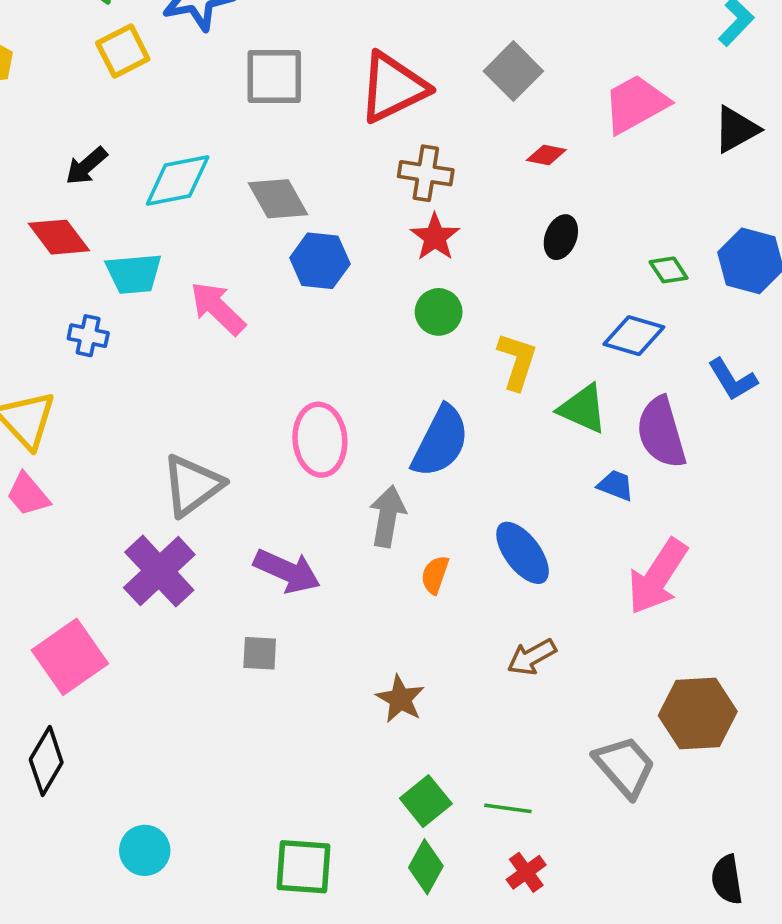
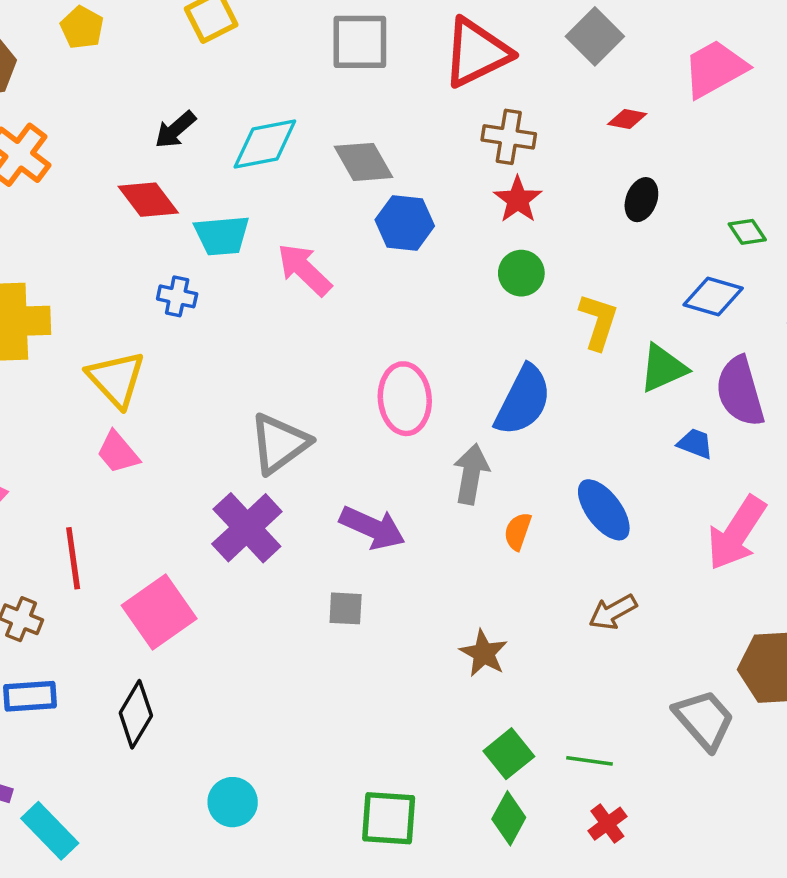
green triangle: (583, 409) -> (663, 368), turned -48

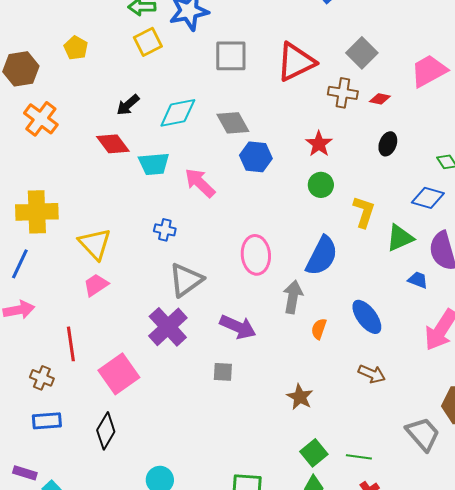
brown cross: (509, 137) -> (343, 93), moved
blue cross: (177, 296) -> (165, 230), moved
pink trapezoid: (118, 452) -> (96, 285), turned 96
brown arrow: (613, 612) -> (372, 374), turned -128

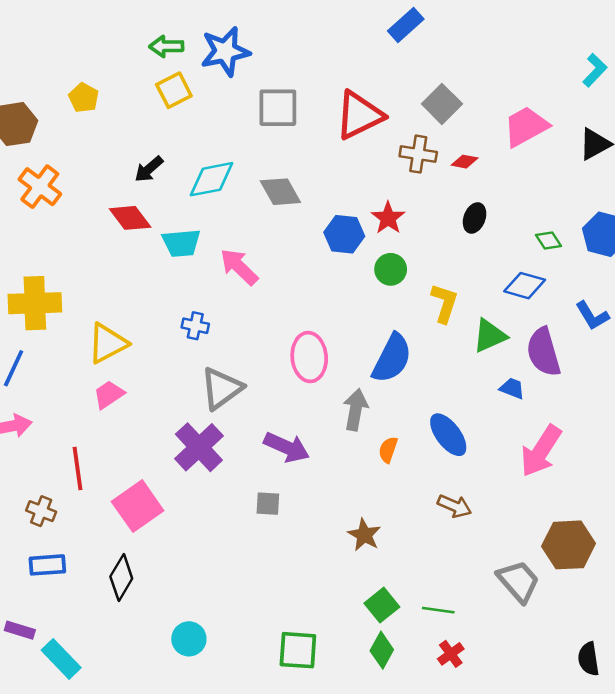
blue hexagon: (256, 157) -> (344, 234), moved
yellow triangle: (95, 244) -> (108, 343), turned 45

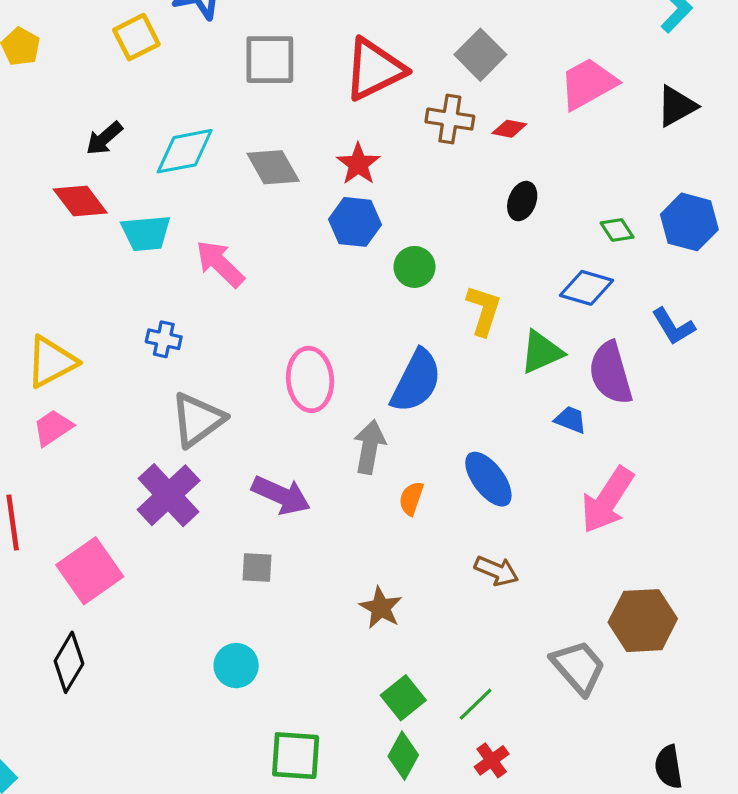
red star: (388, 218) -> (358, 164), moved
green line: (438, 610) -> (476, 704), turned -52
cyan circle: (189, 639) -> (236, 666), moved

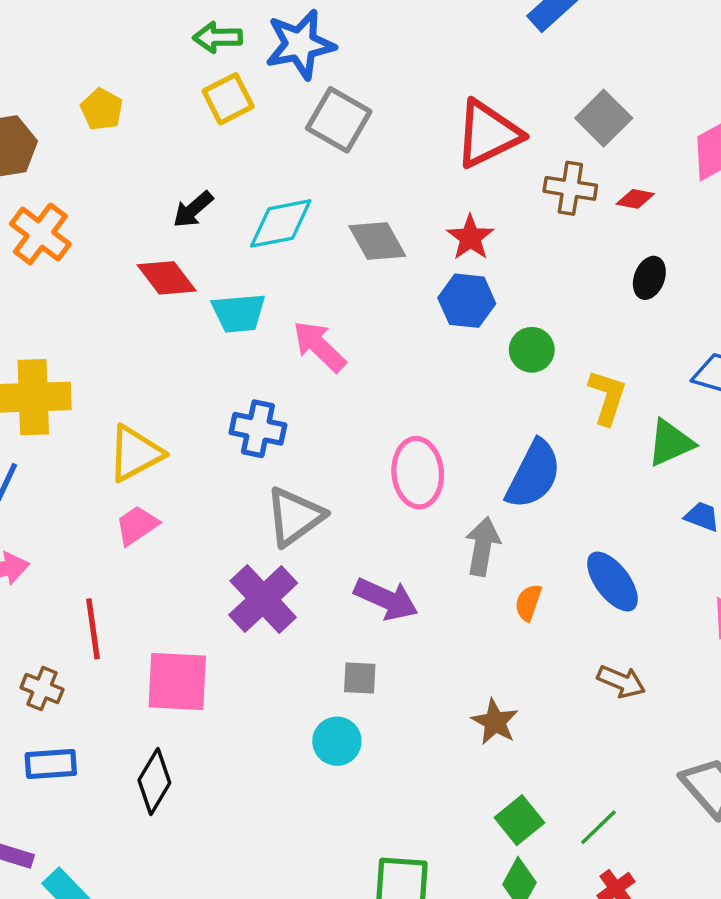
gray square: (270, 60) -> (339, 120), moved, turned 30
blue cross: (164, 339) -> (258, 429), size x1.4
pink square: (90, 571) -> (177, 682), turned 38
cyan circle: (236, 666) -> (337, 741), moved

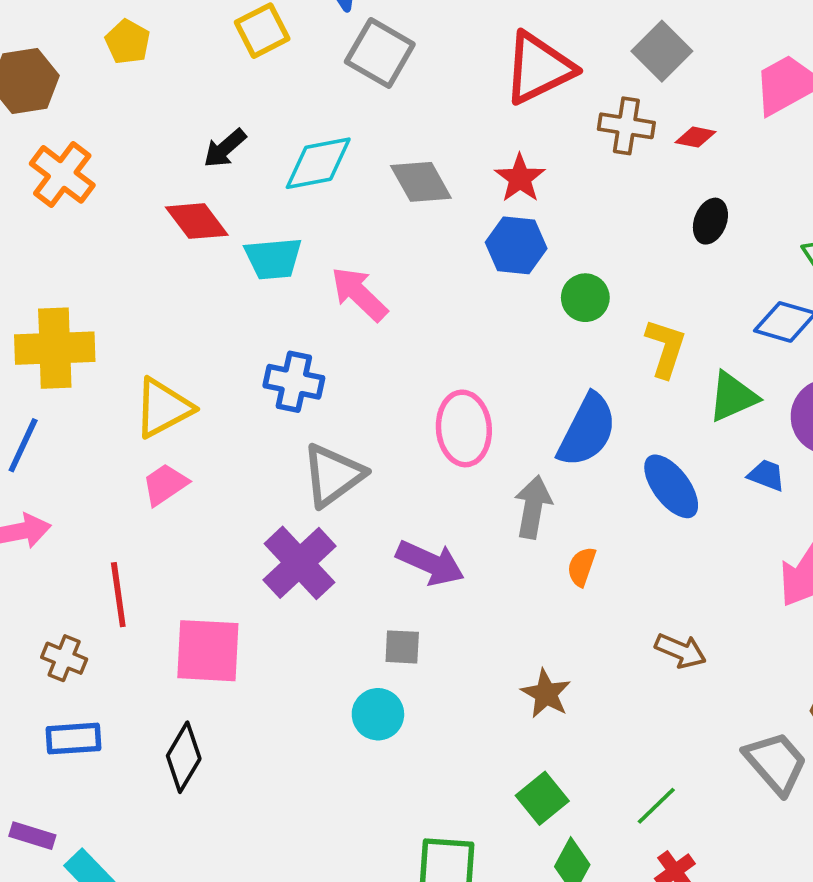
blue ellipse: (612, 581) -> (671, 486), moved
green square: (519, 820) -> (542, 798), moved

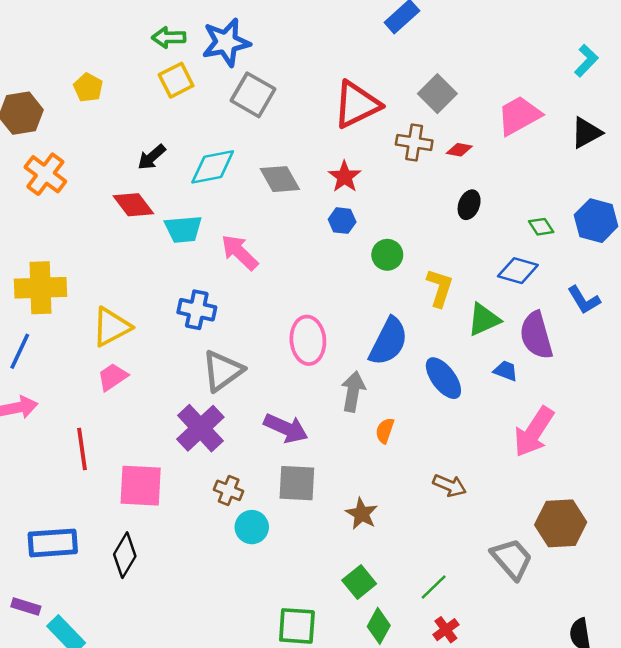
blue hexagon: (516, 245) -> (342, 221), size x0.7
gray square: (402, 647) -> (297, 483), moved, size x1.6
brown cross: (64, 658) -> (229, 490), moved
blue rectangle: (73, 739) -> (53, 543), size x1.4

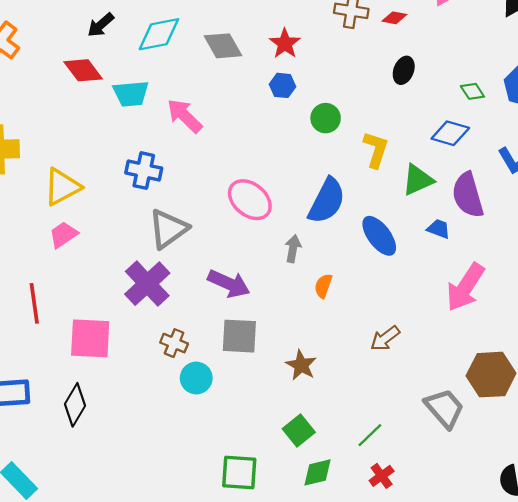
pink ellipse: (308, 340) -> (250, 200), turned -45
gray arrow: (353, 392) -> (293, 249), size x0.7
brown arrow: (450, 486) -> (385, 338), turned 120
green diamond: (379, 626) -> (317, 472), turned 48

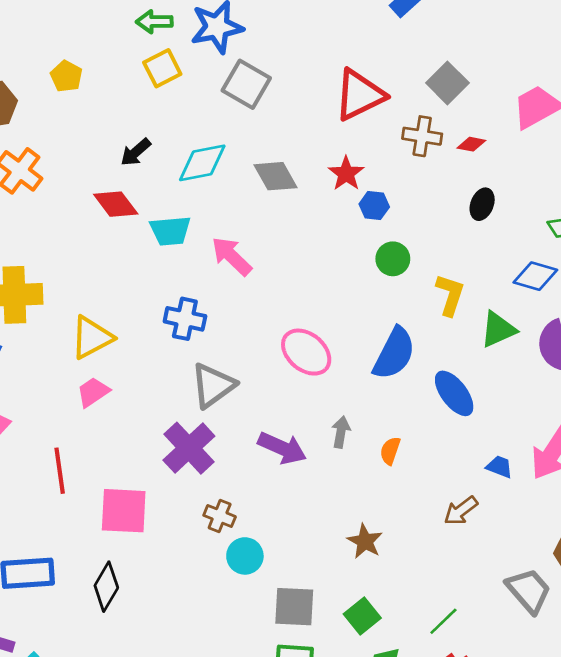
blue hexagon: (282, 85) -> (374, 206), moved
blue trapezoid: (439, 229) -> (499, 467), moved
gray arrow: (293, 249) -> (341, 432), moved
gray square: (239, 336) -> (294, 607), moved

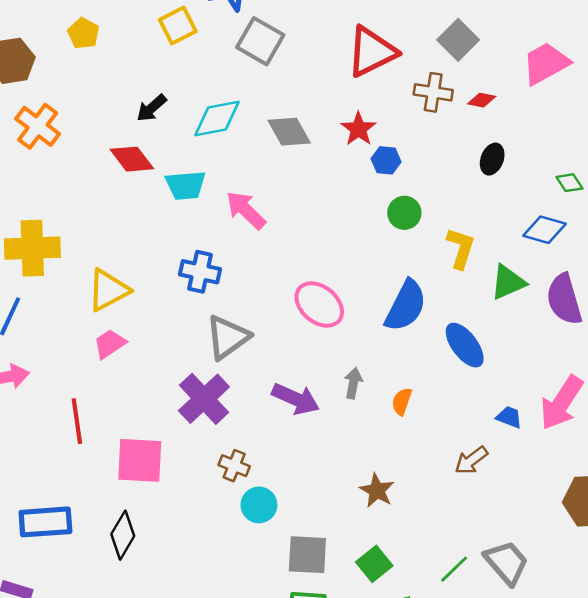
gray trapezoid: (529, 591) -> (507, 563), moved

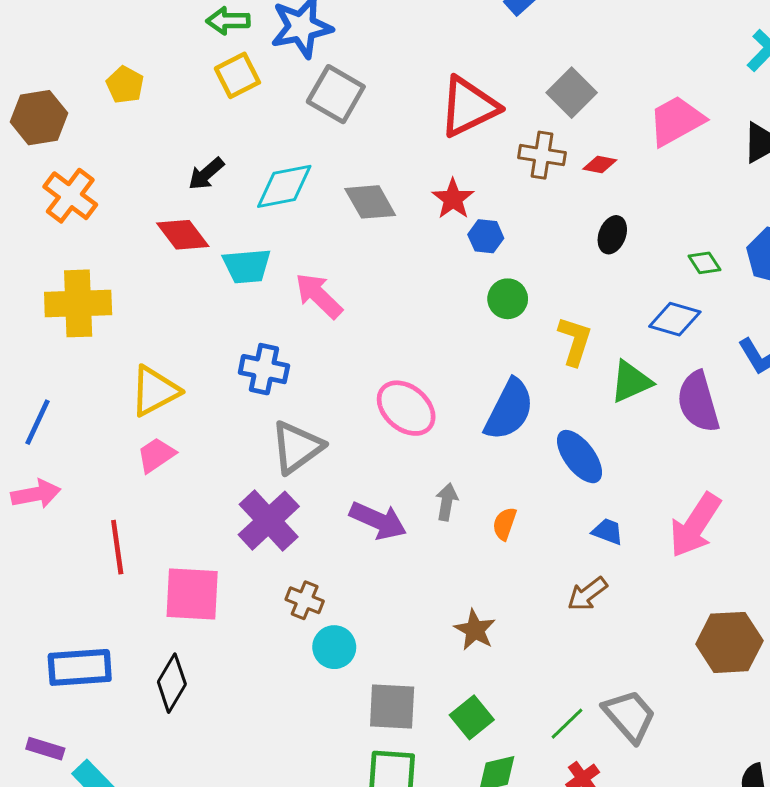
yellow cross: (32, 248) -> (78, 303), moved
blue trapezoid: (509, 417) -> (608, 532), moved

